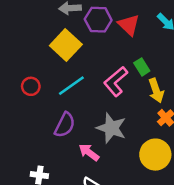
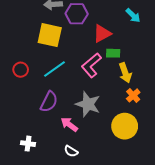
red triangle: (129, 25) -> (102, 34), moved, turned 48
yellow square: (66, 45) -> (50, 35), turned -30
green rectangle: (142, 67) -> (113, 53), turned -56

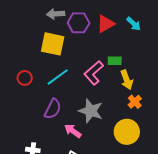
red triangle: (102, 34) -> (106, 24), moved

